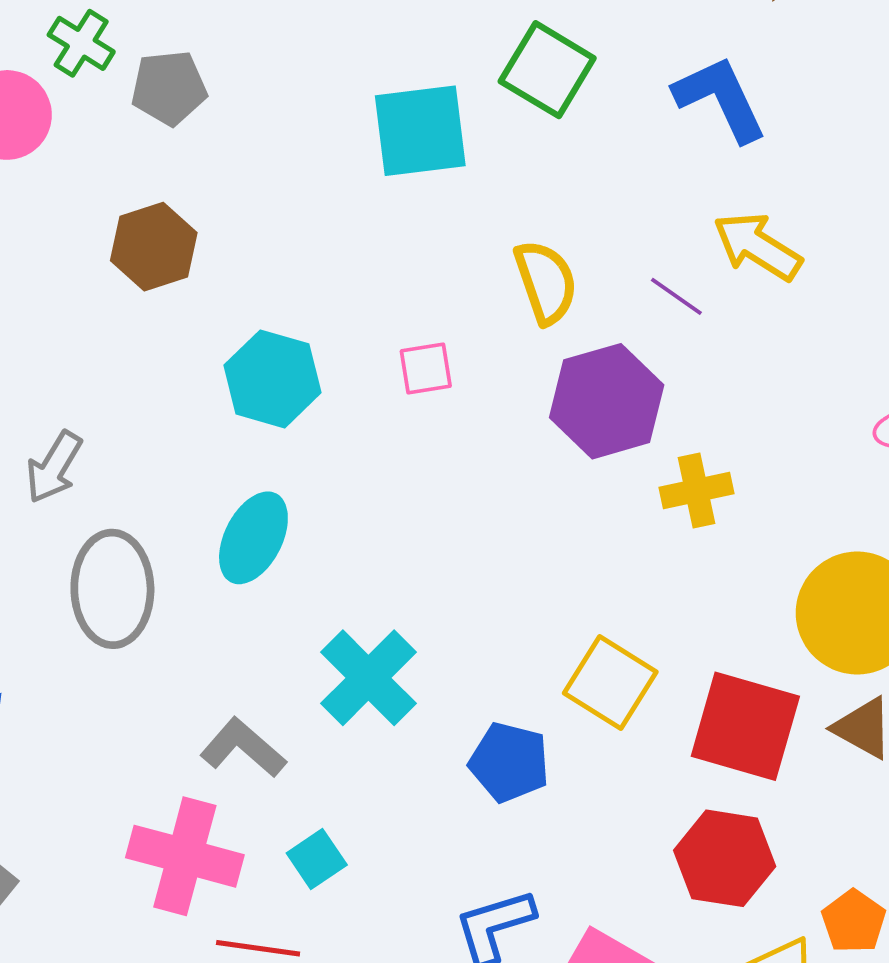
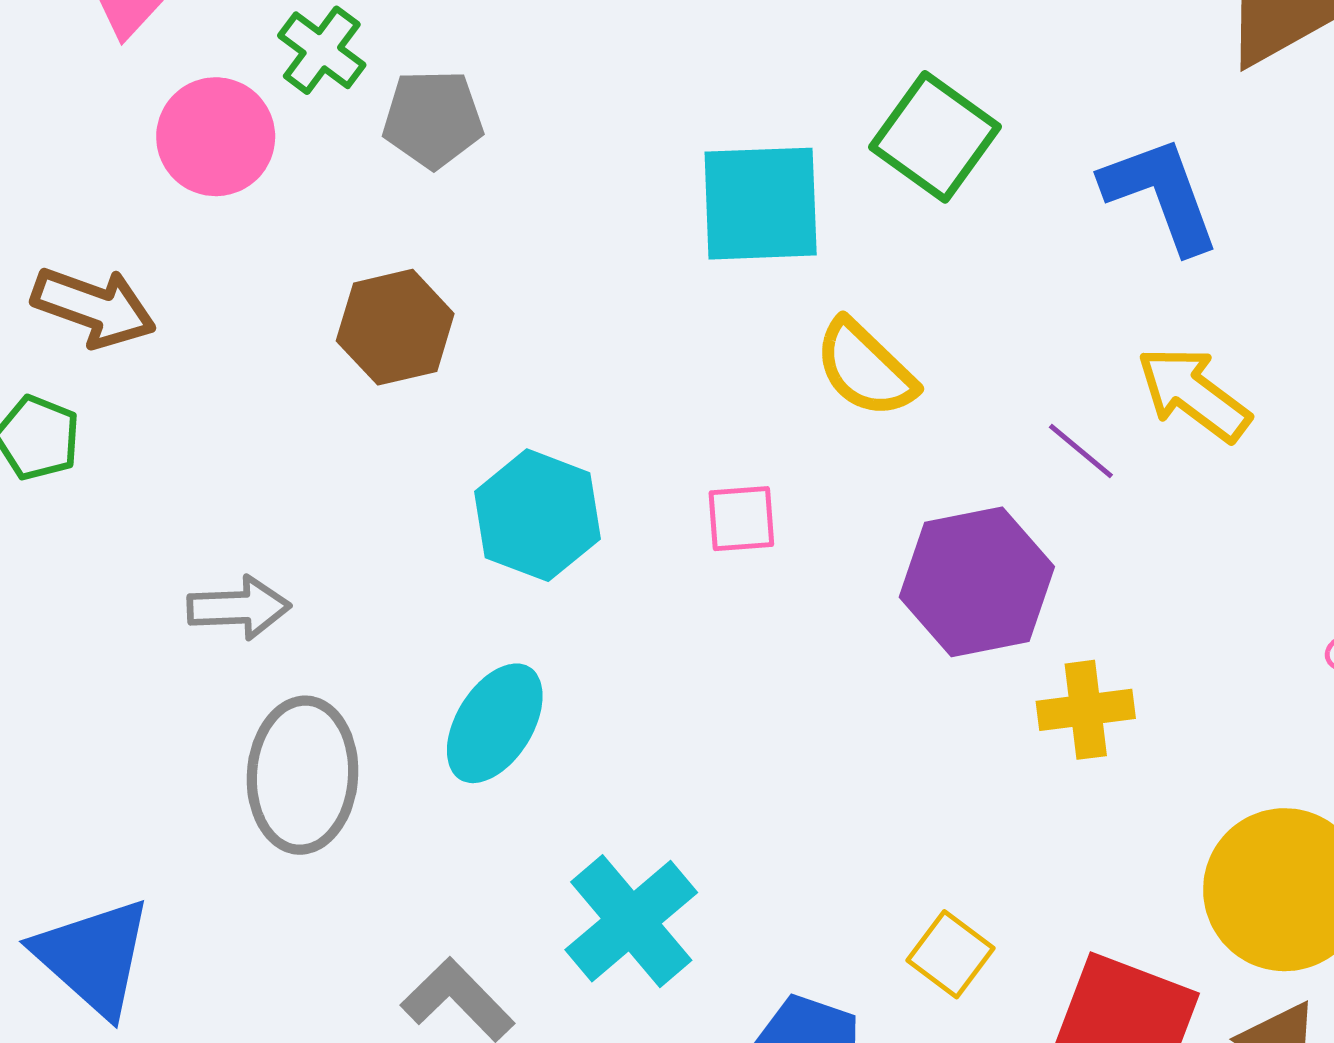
yellow semicircle: (546, 282) -> (865, 369), moved, turned 148
gray arrow: (54, 467) -> (239, 608), turned -128
yellow square: (610, 683) -> (950, 954), size x0.7

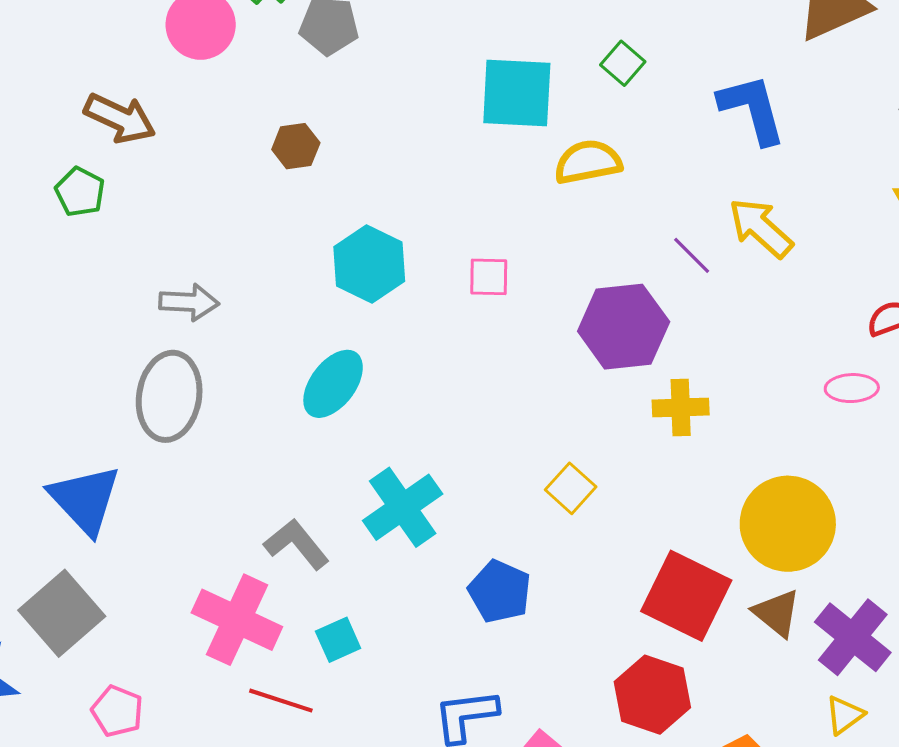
green square: (935, 137) -> (623, 63), size x0.6
brown hexagon: (395, 327) -> (296, 146), size x0.7
yellow semicircle: (865, 369) -> (588, 162), moved, turned 120
gray ellipse: (303, 775) -> (169, 396), moved
yellow square: (950, 954) -> (571, 488), moved

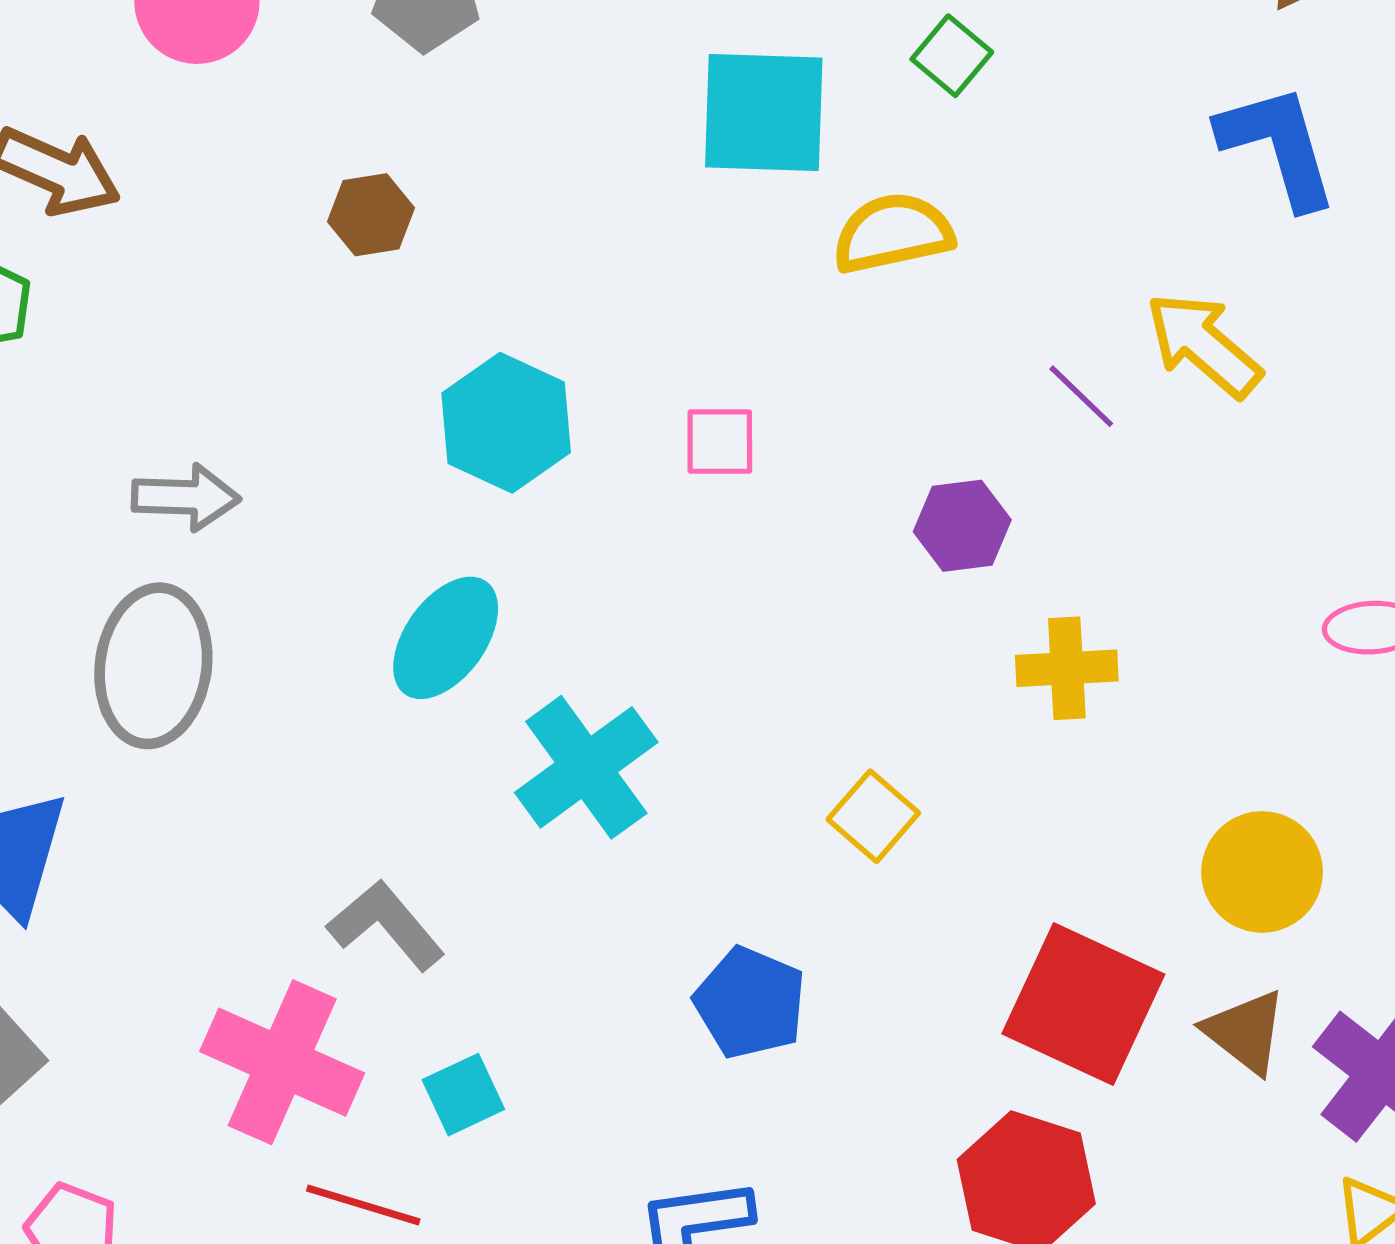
blue L-shape: (752, 109) -> (1278, 146), moved
purple hexagon: (624, 327) -> (962, 526), size x0.6
cyan cross: (403, 507) -> (586, 767), moved
yellow circle: (788, 524) -> (1262, 872), size x0.7

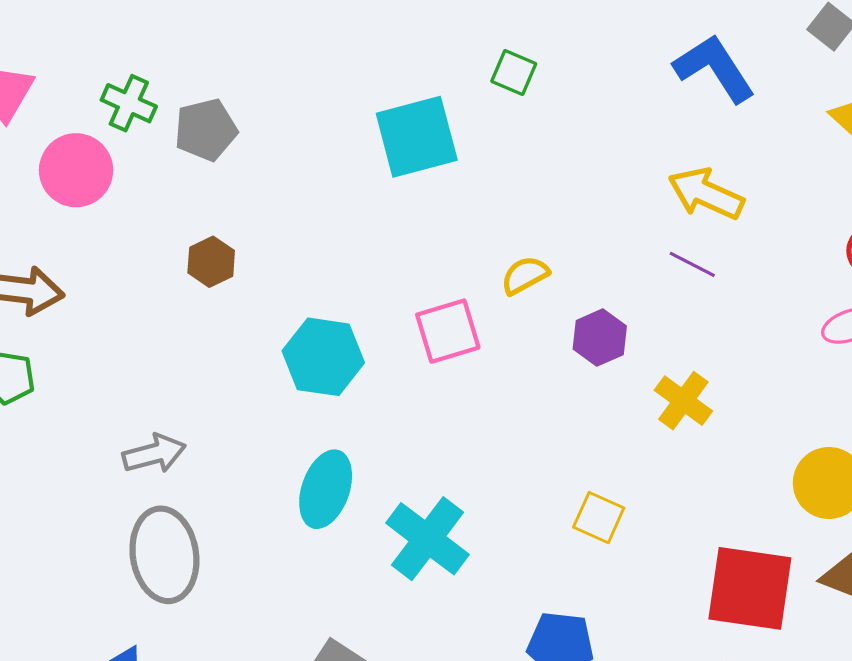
yellow semicircle: (893, 233) -> (525, 275), moved, size x0.7
purple line: (1081, 396) -> (692, 264), moved
pink square: (720, 442) -> (448, 331), size x1.4
yellow cross: (1067, 668) -> (683, 401), turned -34

